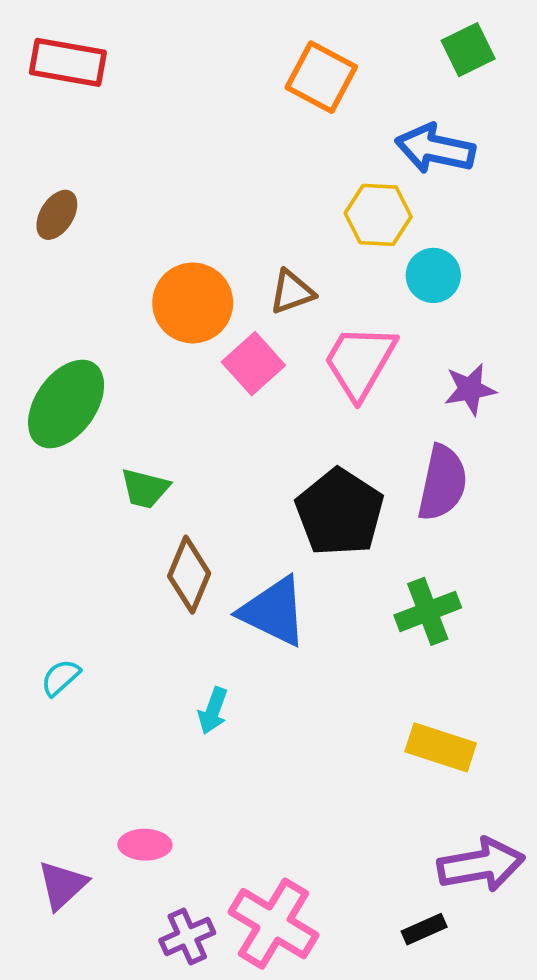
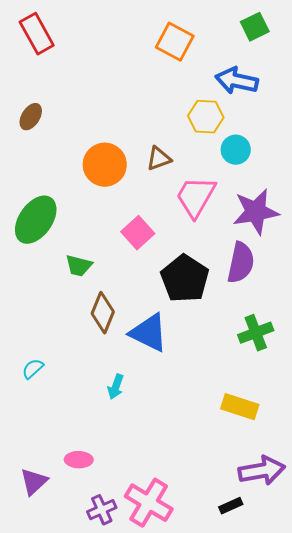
red rectangle: (68, 62) -> (37, 34), turned 51
pink square: (253, 364) -> (138, 233), moved
purple star: (470, 389) -> (256, 212), size x1.6
green cross: (428, 611) -> (256, 333), moved

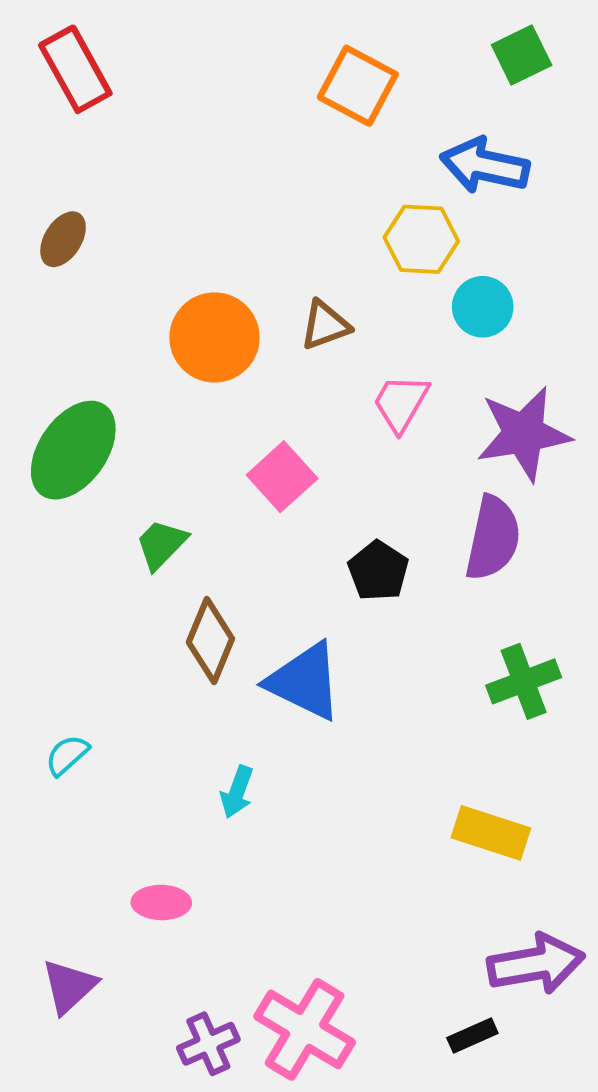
pink trapezoid: (196, 197) -> (401, 403), size x0.7
green trapezoid: (79, 266) -> (161, 544), turned 120
black pentagon: (185, 279) -> (378, 571), size x0.6
pink ellipse: (79, 460) -> (161, 902), moved

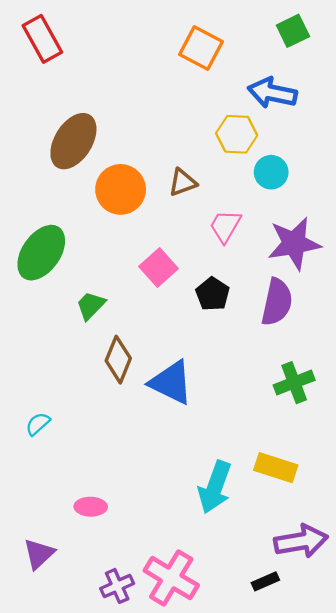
brown ellipse: (63, 239) -> (73, 141), moved, size x1.8
black pentagon: (378, 571) -> (213, 294), moved
cyan arrow: (237, 792) -> (215, 487), moved, size x1.8

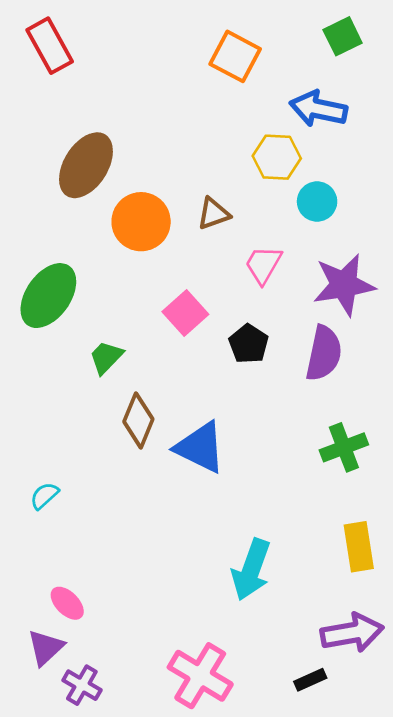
yellow rectangle: (276, 468) -> (359, 547), moved, turned 63
pink ellipse: (91, 507) -> (67, 603), moved, turned 44
purple cross: (117, 586) -> (82, 685), moved, turned -36

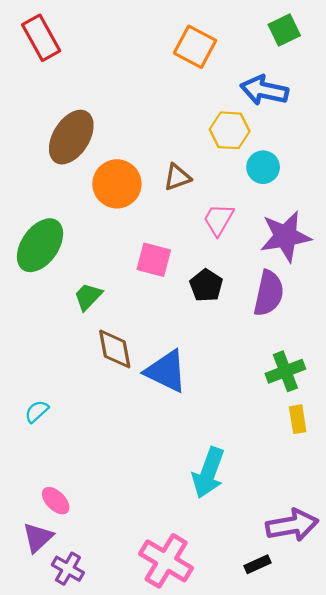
pink square: (185, 313) -> (154, 260), turned -33
brown diamond: (138, 420) -> (115, 349), turned -33
yellow rectangle: (359, 547) -> (298, 419), moved, size x0.7

